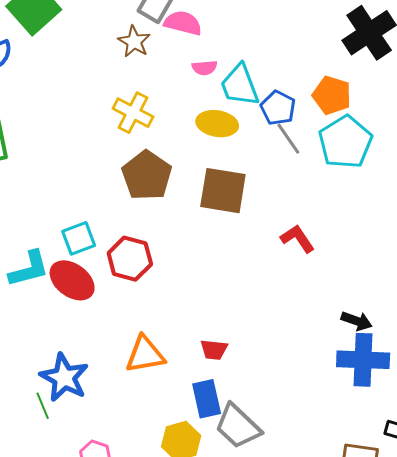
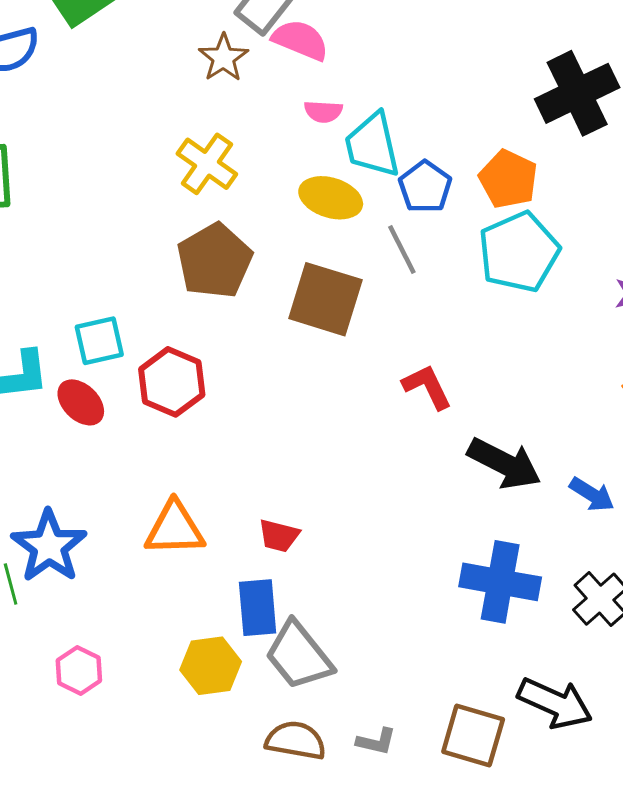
gray line: (288, 139) -> (402, 249), moved
red ellipse: (72, 280) -> (81, 402), size x0.7
black arrow: (357, 321) -> (504, 464), moved, size x1.6

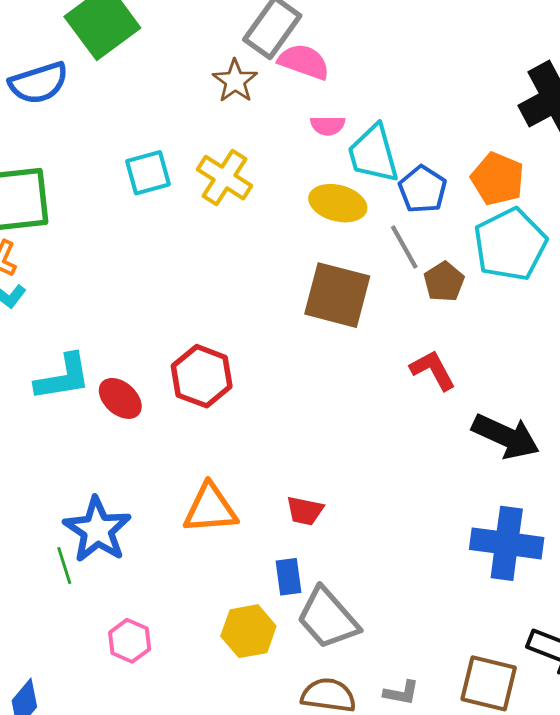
brown pentagon: (215, 261) -> (444, 282), moved, size x0.6
cyan square: (99, 341) -> (148, 173), moved
blue rectangle: (258, 608) -> (289, 577), size x0.7

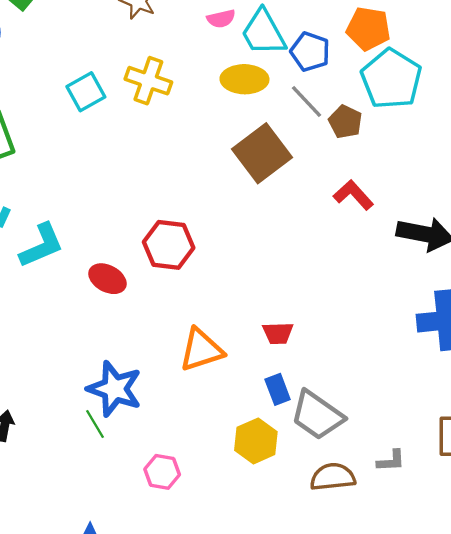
brown square: (337, 295) -> (262, 153), turned -38
cyan L-shape: (63, 377) -> (41, 246), moved

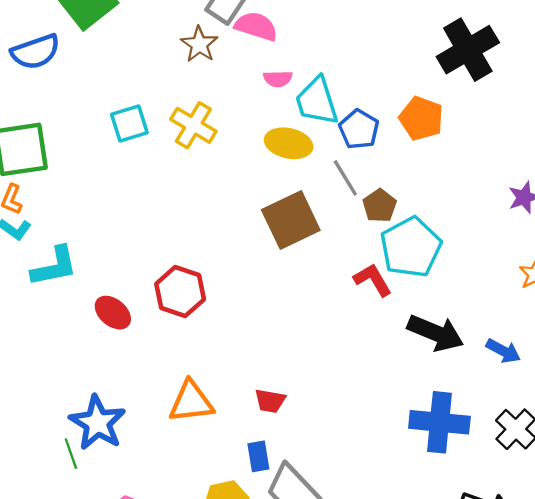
cyan pentagon: (391, 79) -> (411, 247), moved

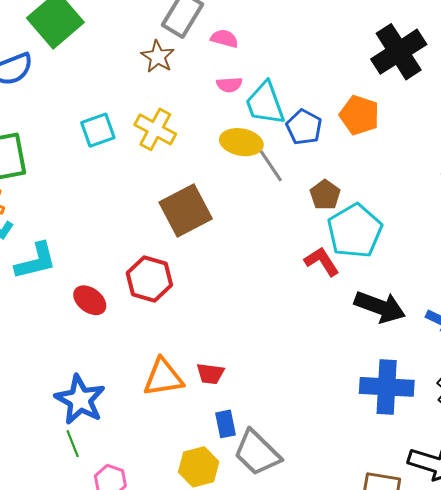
pink semicircle: (256, 26) -> (224, 38), moved, size x0.7
gray line: (345, 178) -> (271, 166), moved
brown square: (291, 220) -> (186, 211), moved
red trapezoid: (270, 401) -> (210, 374), moved
green line: (71, 454) -> (73, 444), moved

